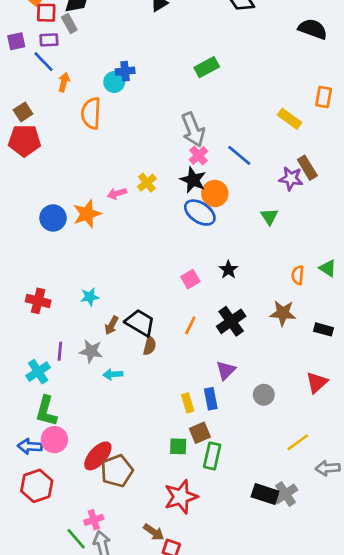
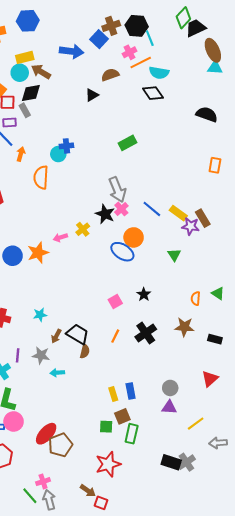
yellow rectangle: (290, 119) -> (178, 213), moved
black star: (193, 180) -> (105, 214), moved
purple triangle: (226, 370) -> (169, 407), moved, turned 49

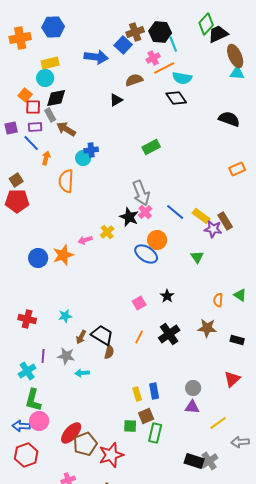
brown arrow: (41, 72) -> (66, 129), moved
orange rectangle: (215, 165) -> (237, 169), turned 56
red star: (108, 464) -> (111, 455), moved

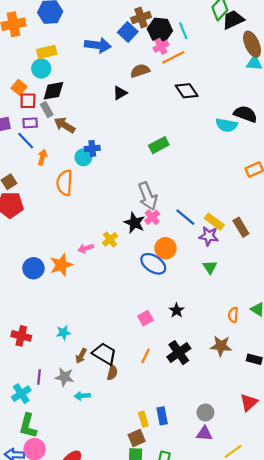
black hexagon: (160, 32) -> (160, 30), moved
cyan semicircle: (182, 78) -> (227, 125), moved
purple star: (213, 229) -> (209, 236), moved
brown square: (146, 416) -> (137, 438), moved

